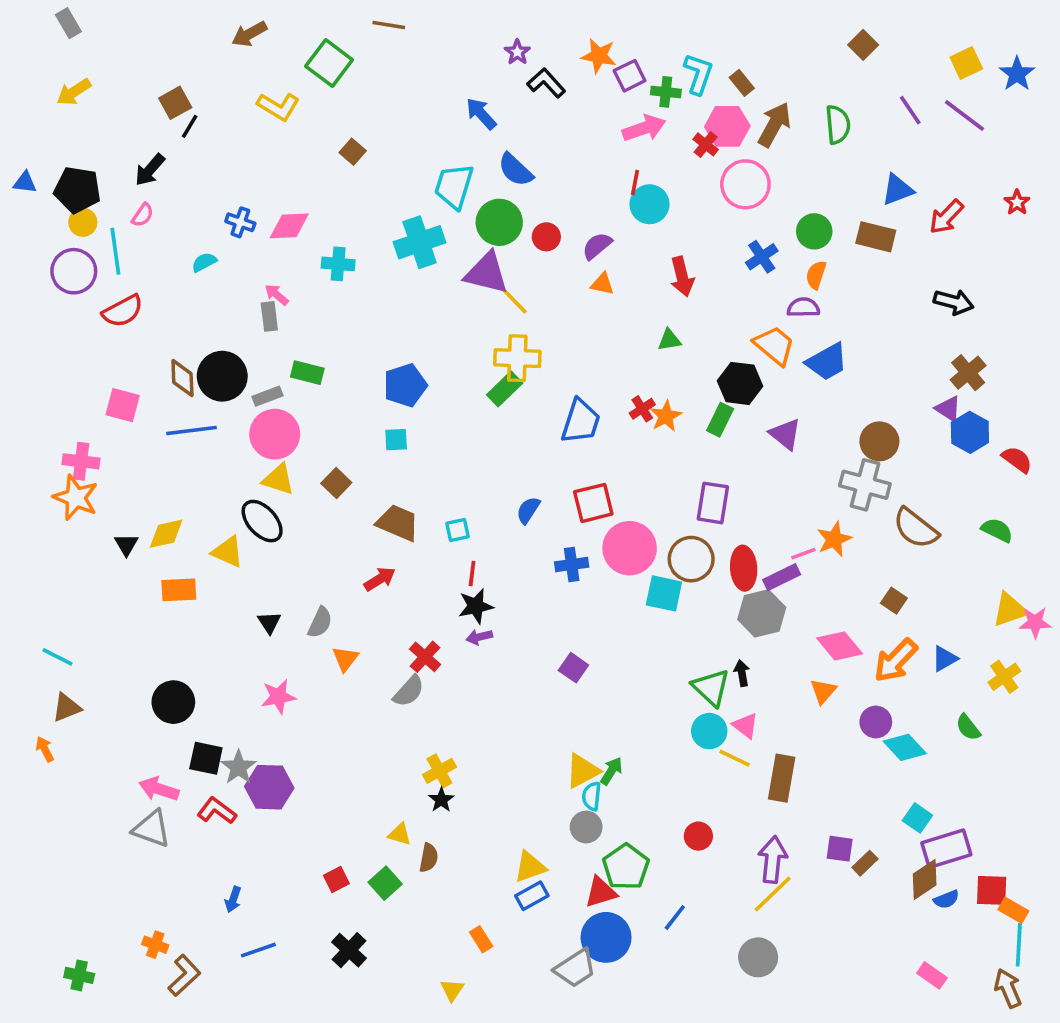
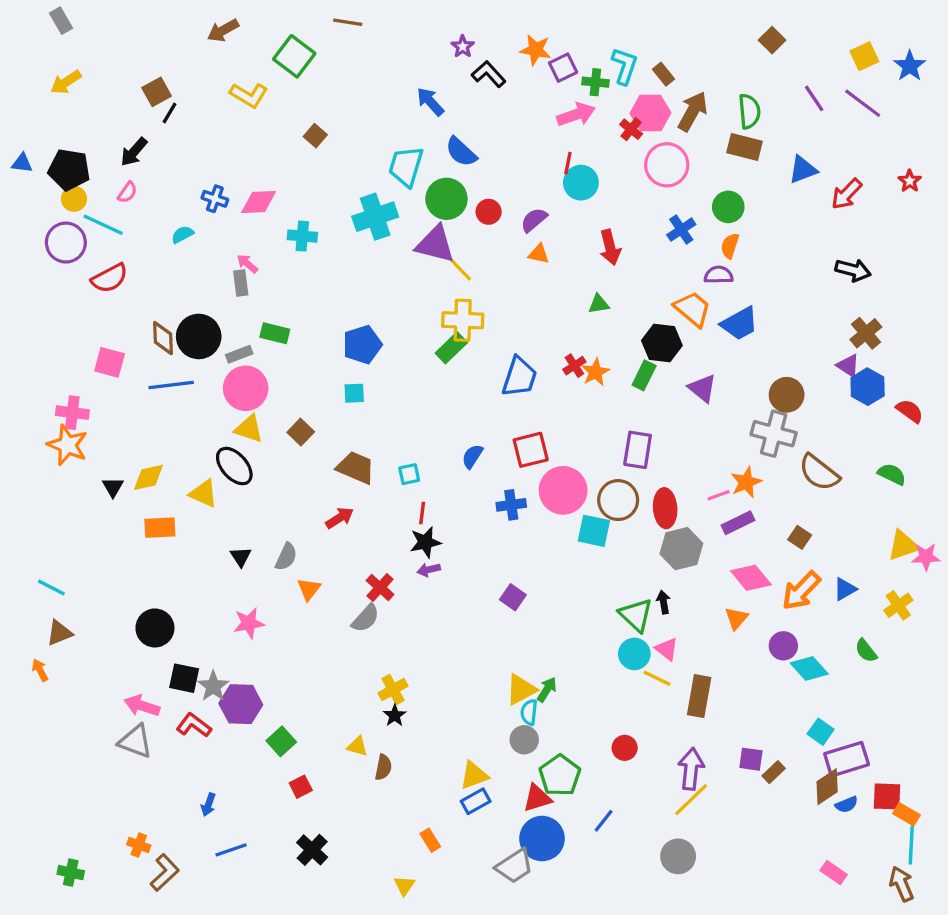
brown rectangle: (876, 237) -> (744, 147), moved
cyan line: (115, 251) -> (103, 225), turned -57
purple rectangle: (782, 577) -> (738, 523), moved
green square: (385, 883) -> (281, 741), moved

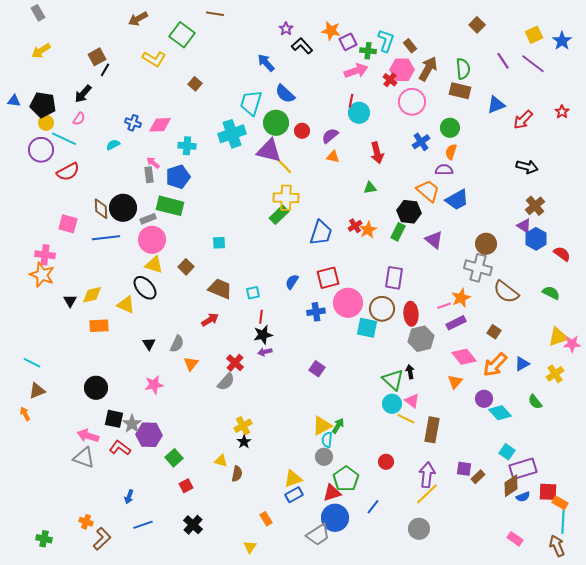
green rectangle: (275, 333) -> (170, 206), size x1.5
blue pentagon: (362, 345) -> (178, 177), moved

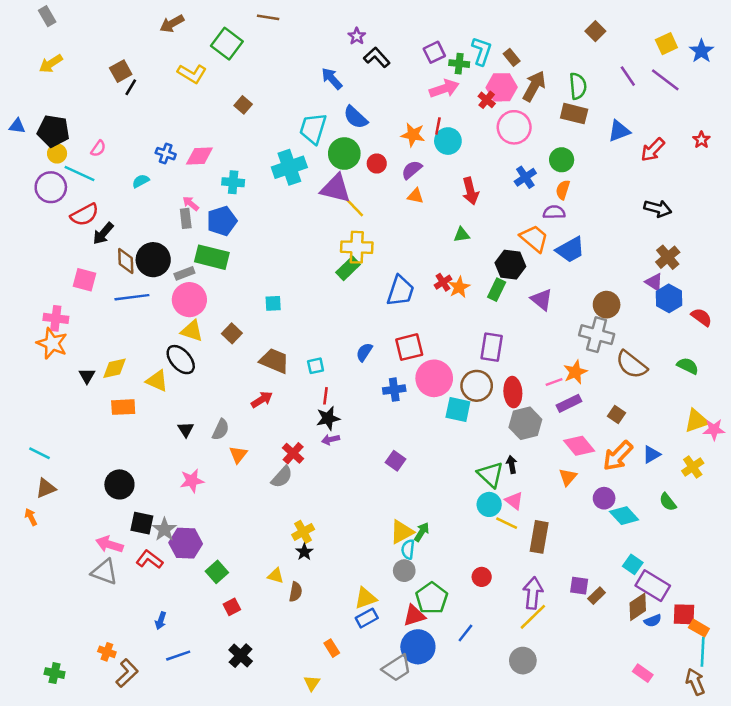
orange star: (331, 31) -> (413, 135), moved
black arrow: (83, 94) -> (103, 233), moved
purple rectangle: (523, 469) -> (653, 586), turned 48

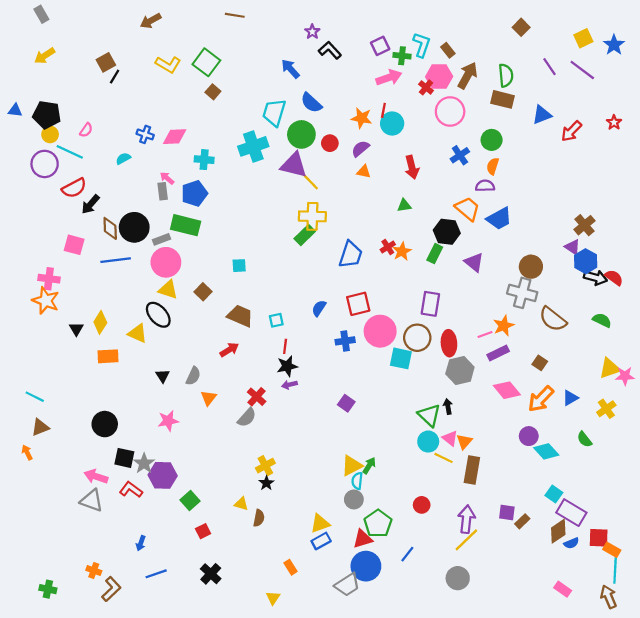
green square: (227, 44) -> (206, 62), moved
black arrow: (658, 208) -> (595, 278), moved
yellow diamond: (114, 368) -> (100, 322), turned -45
orange triangle: (568, 477) -> (464, 442), moved

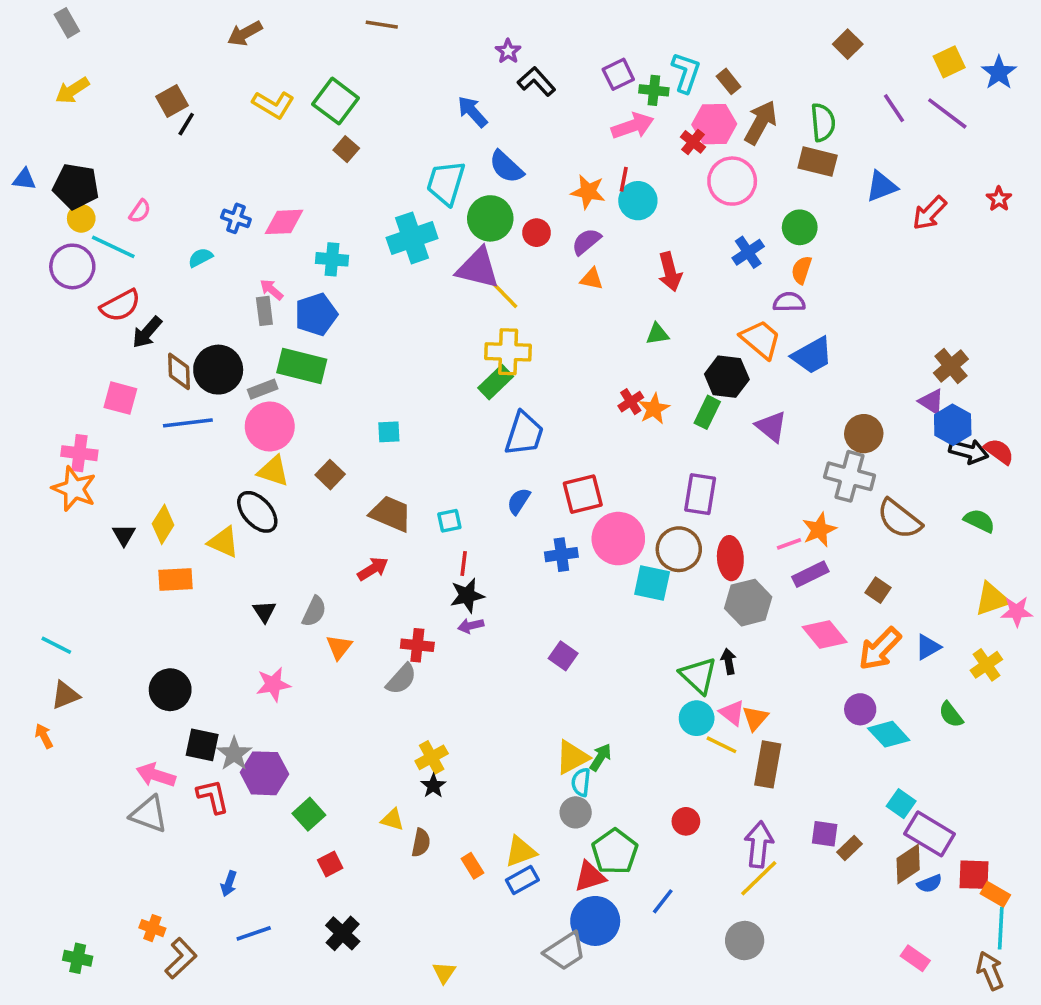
blue trapezoid: (351, 255) -> (524, 434), moved
red cross: (257, 397) -> (417, 645), turned -36
red L-shape: (131, 490) -> (213, 796), turned 40
orange rectangle: (290, 567) -> (472, 866), moved

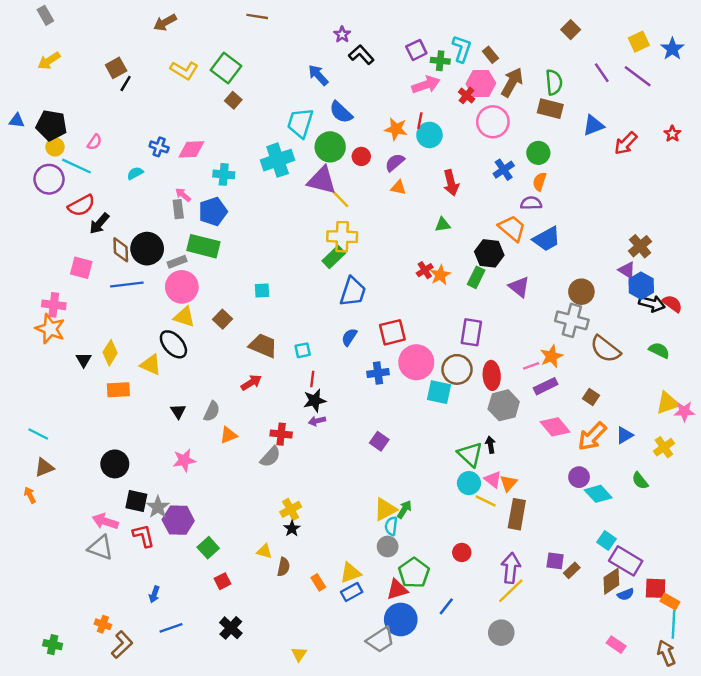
orange triangle: (339, 647) -> (228, 435), turned 30

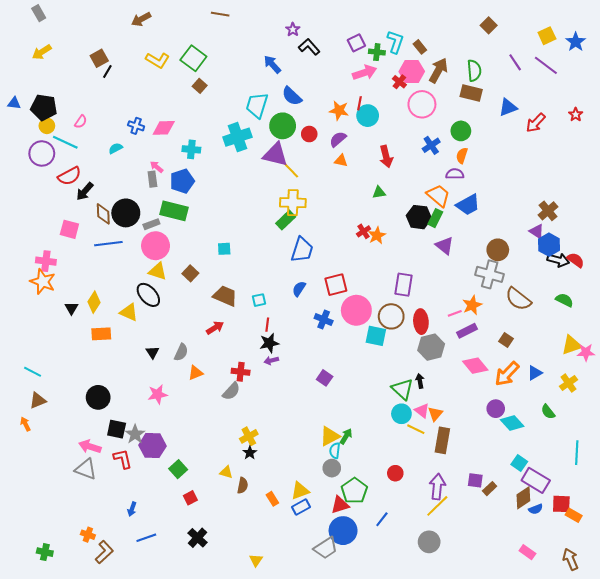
green rectangle: (476, 277) -> (435, 218), moved
blue cross: (378, 373) -> (324, 319), turned 30
cyan line: (674, 624) -> (577, 453), moved

